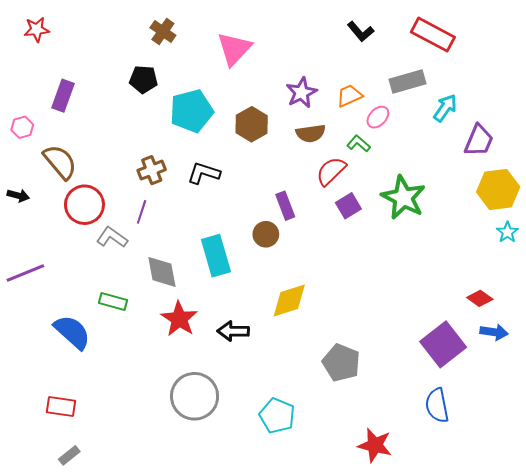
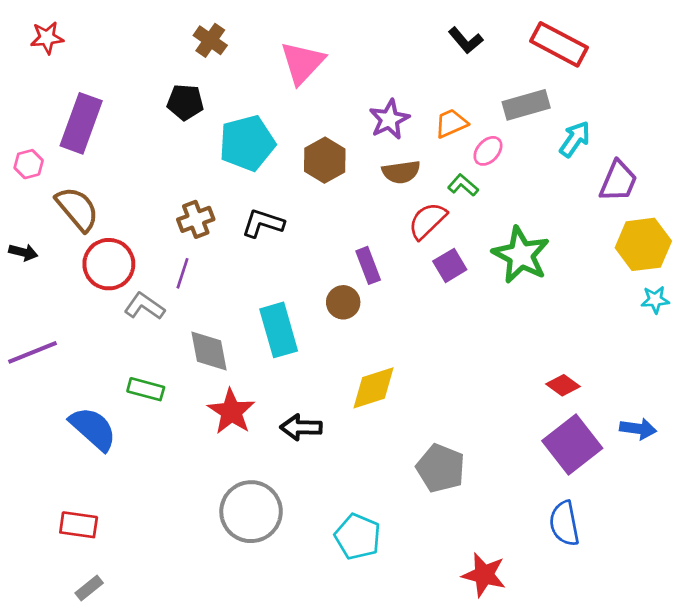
purple rectangle: (63, 96) -> (81, 123), size x1.4
cyan star: (507, 232) -> (655, 300), turned 30
red diamond: (480, 298) -> (563, 385), moved

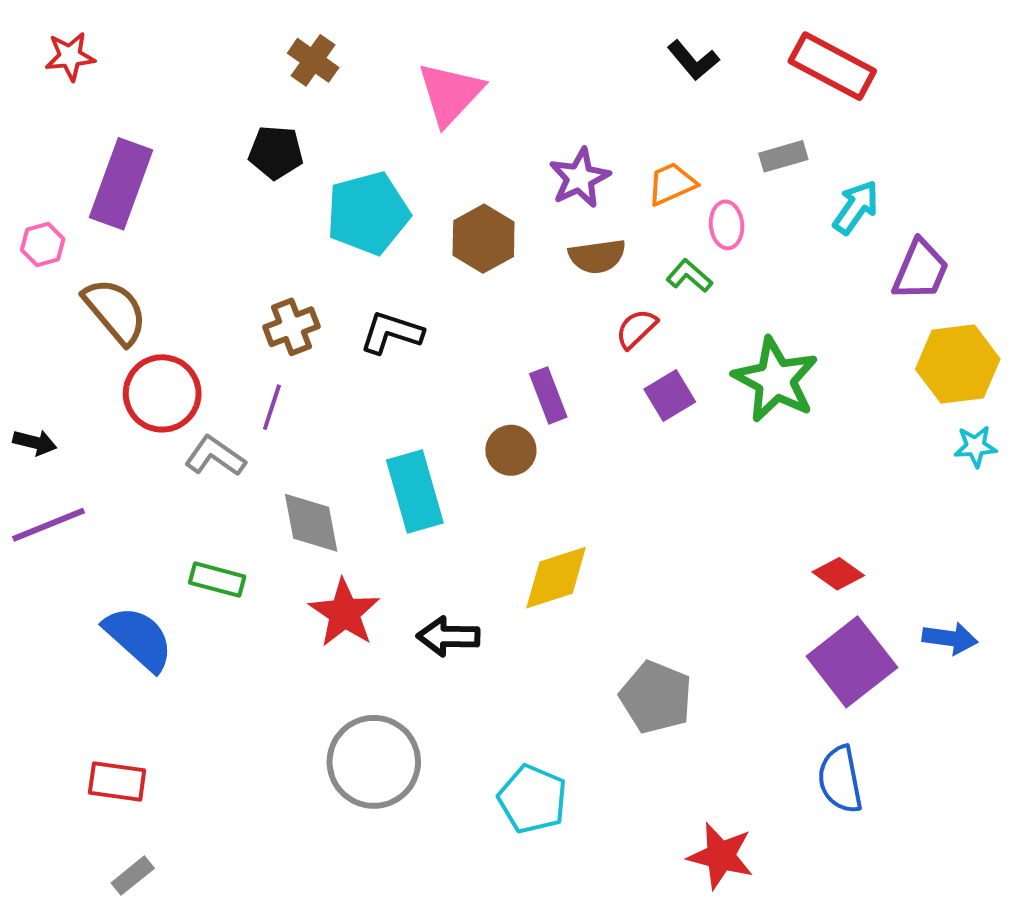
gray rectangle: (526, 105) -> (783, 156), size x0.7
pink ellipse: (488, 151) -> (727, 225), turned -48
red semicircle: (427, 221) -> (636, 329), size x0.7
black arrow: (23, 252) -> (35, 442), moved

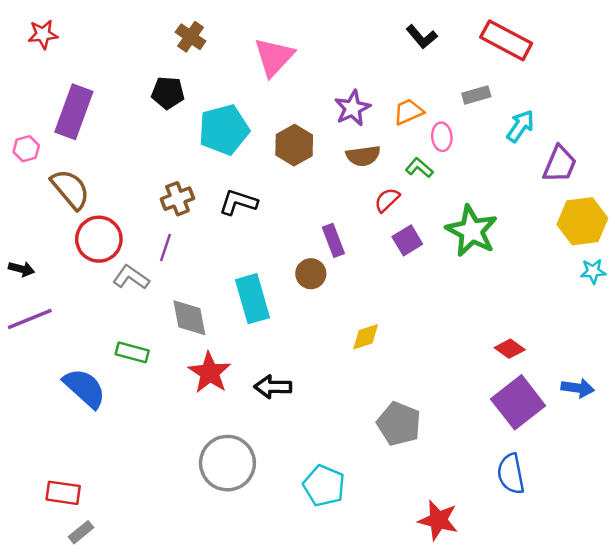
yellow diamond: (556, 578) -> (366, 337), moved, size x0.7
red rectangle: (117, 781) -> (63, 493), moved

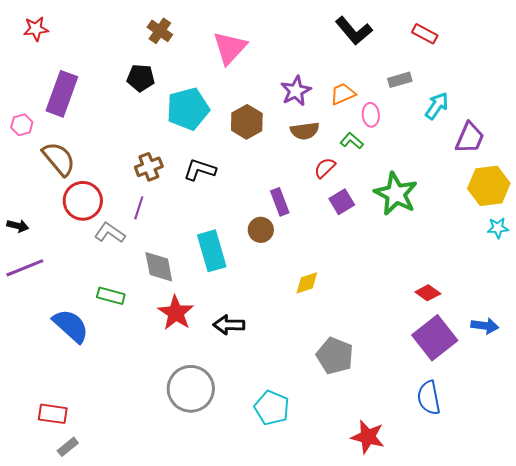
black L-shape: (422, 37) -> (354, 31), size x1.4
red rectangle: (506, 40) -> (425, 34), size x0.6

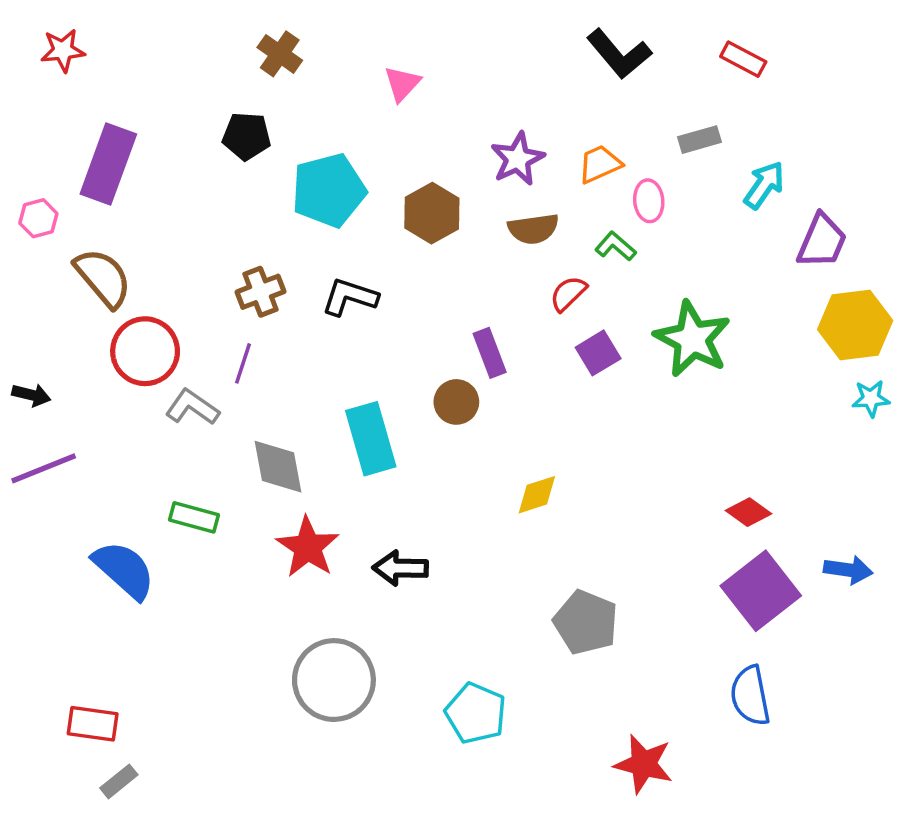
pink triangle: (230, 48) -> (402, 84), size x0.6

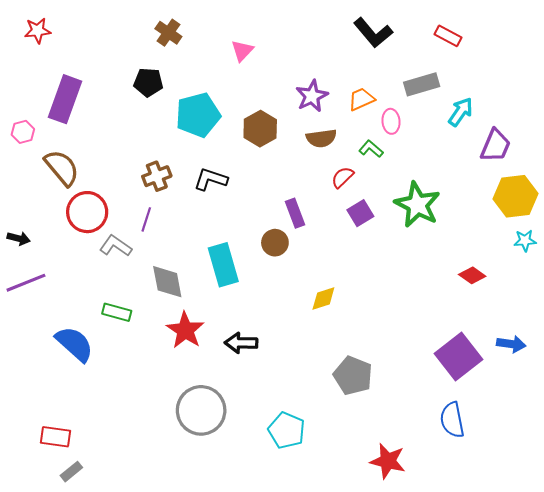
gray rectangle: (699, 140) -> (422, 84), size x1.4
red diamond: (748, 512) -> (472, 275), moved

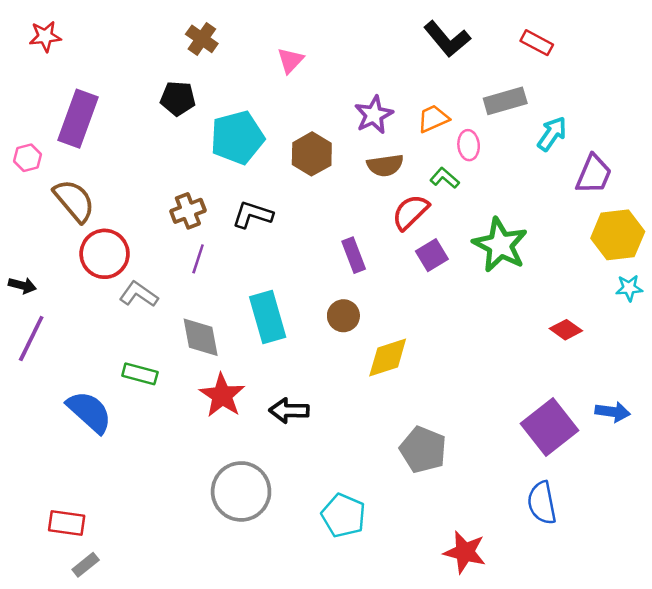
red semicircle: (342, 177) -> (410, 212), size x1.4
purple line: (146, 219) -> (198, 259), moved
brown circle: (275, 243) -> (343, 316), moved
purple line: (26, 283) -> (31, 339), turned -42
yellow diamond: (323, 299) -> (388, 357), size x1.4

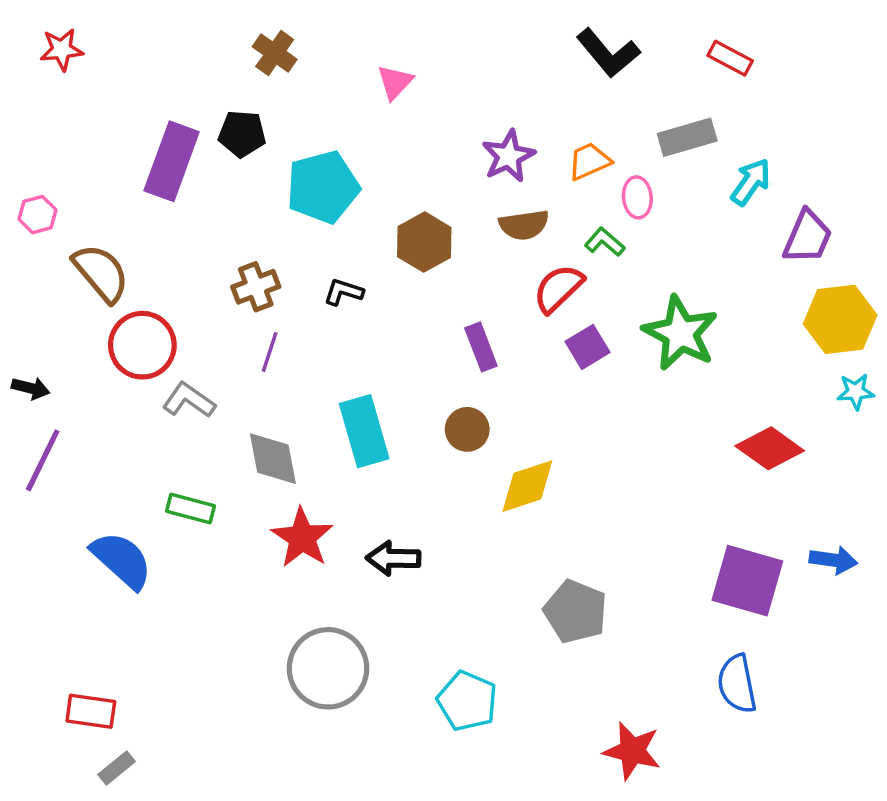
purple rectangle: (78, 119) -> (172, 161), moved
brown hexagon: (312, 154) -> (424, 242), moved
black L-shape: (252, 215) -> (343, 292), size x0.7
red diamond: (566, 330) -> (770, 448), size x1.5
purple square: (549, 427) -> (747, 581), turned -36

